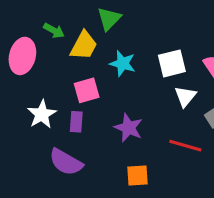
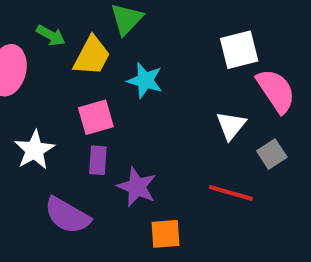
white square: (172, 63) -> (239, 50), moved
purple rectangle: (76, 122) -> (98, 160), moved
purple star: (129, 128) -> (137, 187), moved

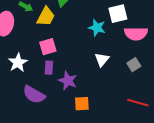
cyan star: (145, 80) -> (97, 28), moved
pink semicircle: (276, 91) -> (136, 34), turned 125
white triangle: (231, 125) -> (102, 60), moved
red line: (231, 193) -> (138, 103), moved

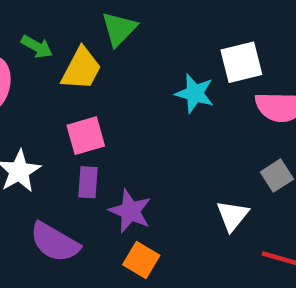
white triangle: (102, 60) -> (232, 216), moved
orange square: (82, 104) -> (141, 260), moved, turned 35

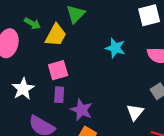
white square: (241, 62) -> (149, 15), moved

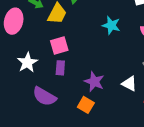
purple star: (81, 110) -> (94, 82), moved
white triangle: (135, 112) -> (129, 84), turned -42

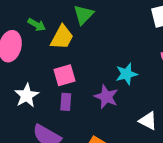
cyan star: (111, 25) -> (126, 74), moved, turned -30
purple star: (94, 82) -> (106, 97), moved

